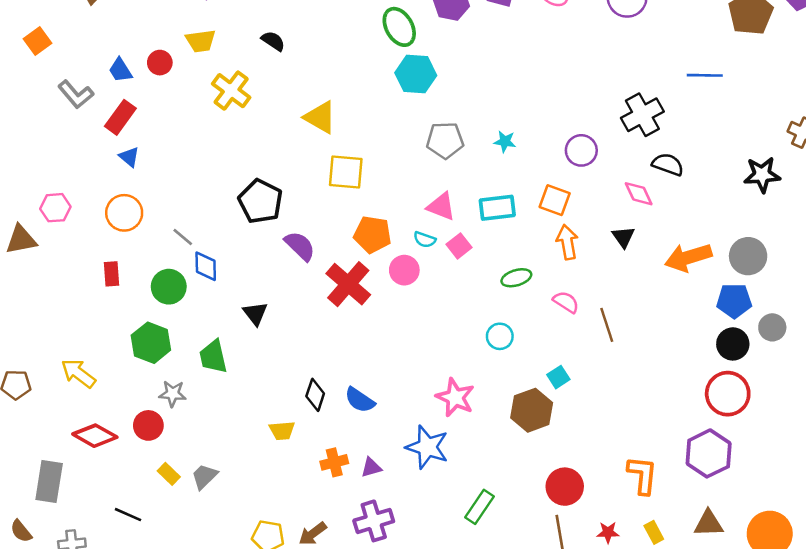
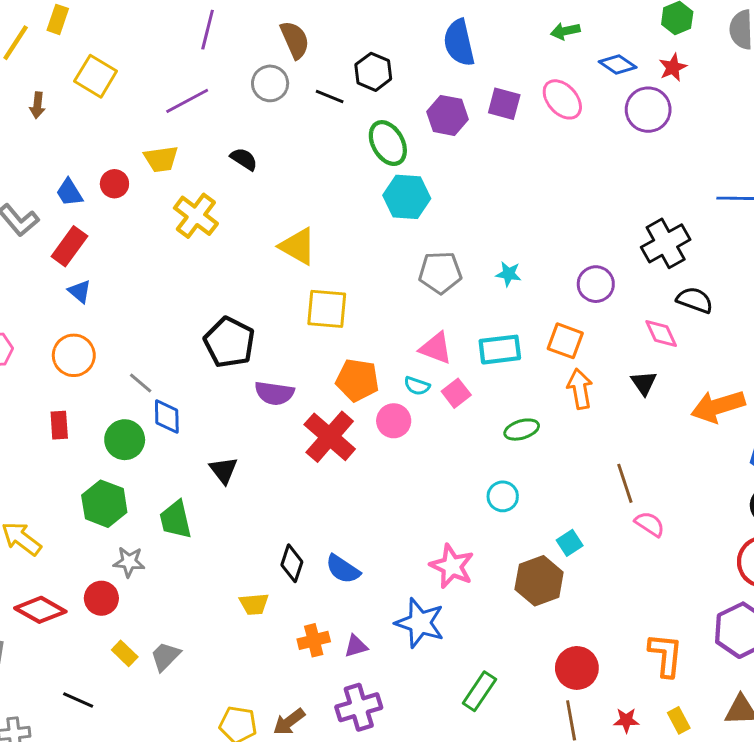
purple semicircle: (300, 246) -> (274, 393), turned 144
pink semicircle: (566, 302) -> (650, 524), moved

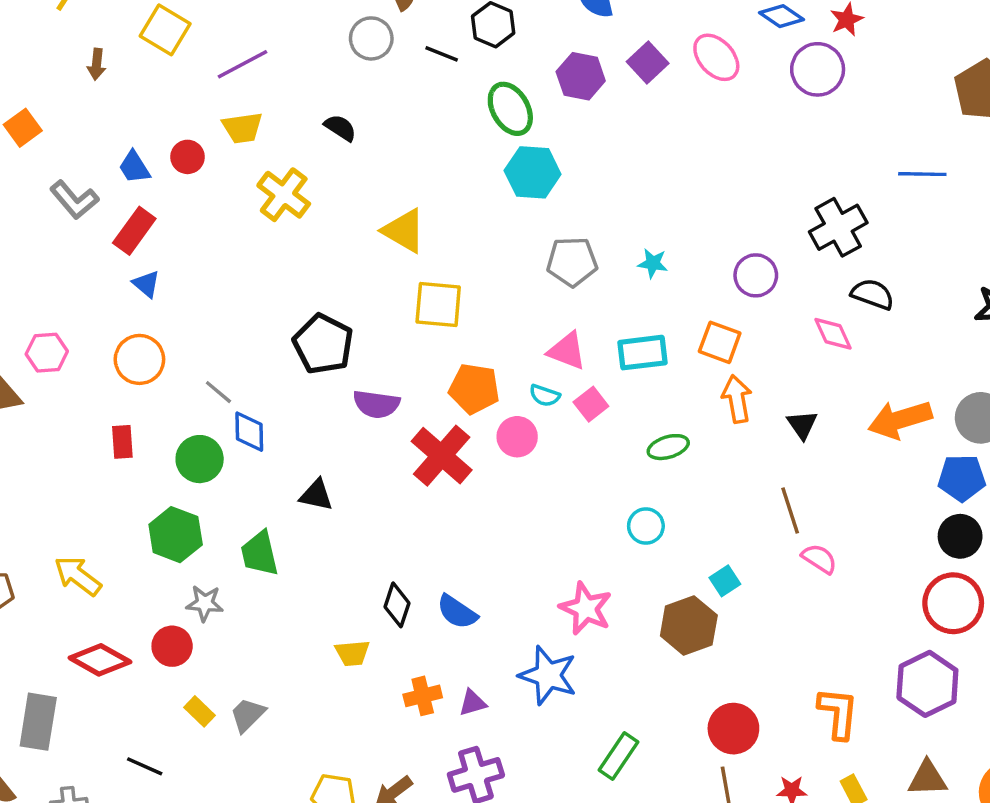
purple line: (187, 101) -> (242, 64), moved
purple square: (504, 104) -> (648, 62), turned 32
black triangle: (644, 383) -> (802, 425), moved
black triangle: (224, 470) -> (316, 495), turned -40

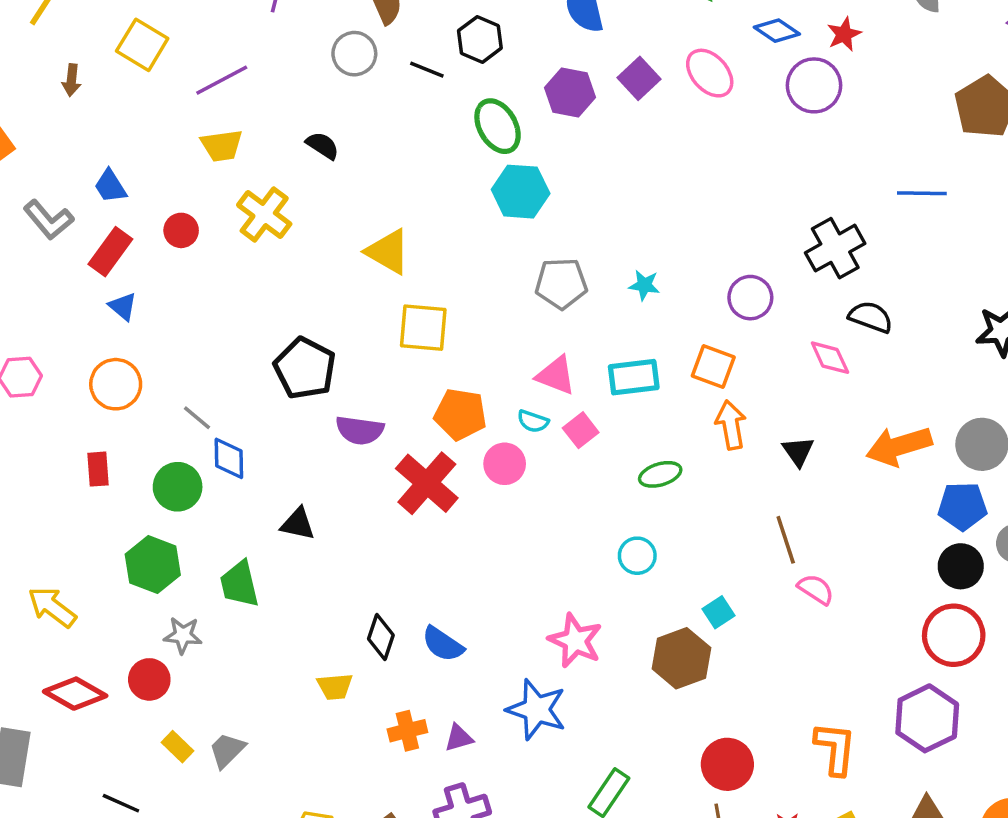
red circle: (188, 157) -> (181, 230), moved

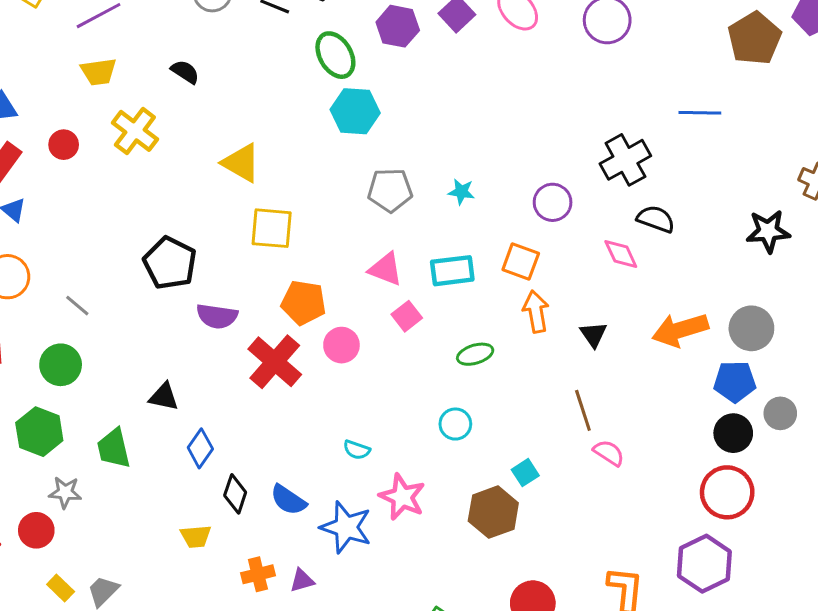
cyan semicircle: (533, 421) -> (357, 450), moved
blue diamond: (229, 458) -> (200, 448), moved, turned 36
blue star: (536, 710) -> (346, 527), moved

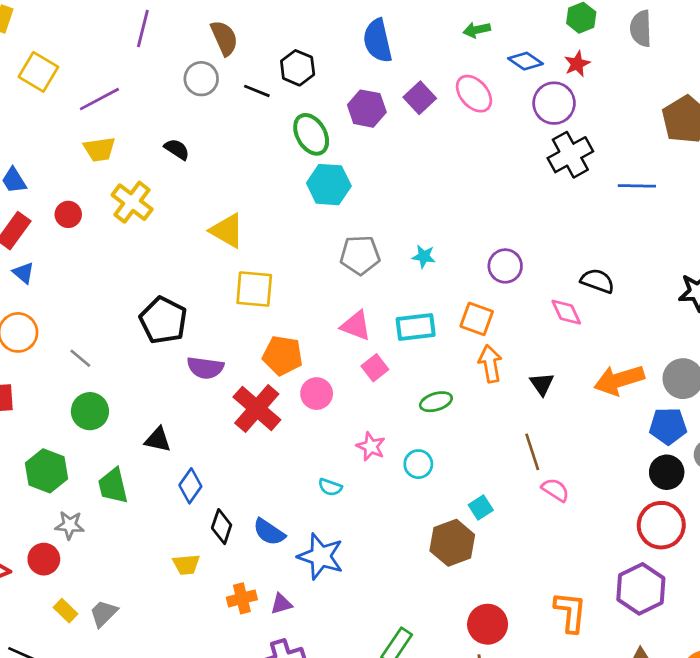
black cross: (625, 160) -> (570, 155), moved
green circle: (61, 365) -> (90, 411), moved
pink star: (402, 497) -> (371, 446), moved, size x0.7

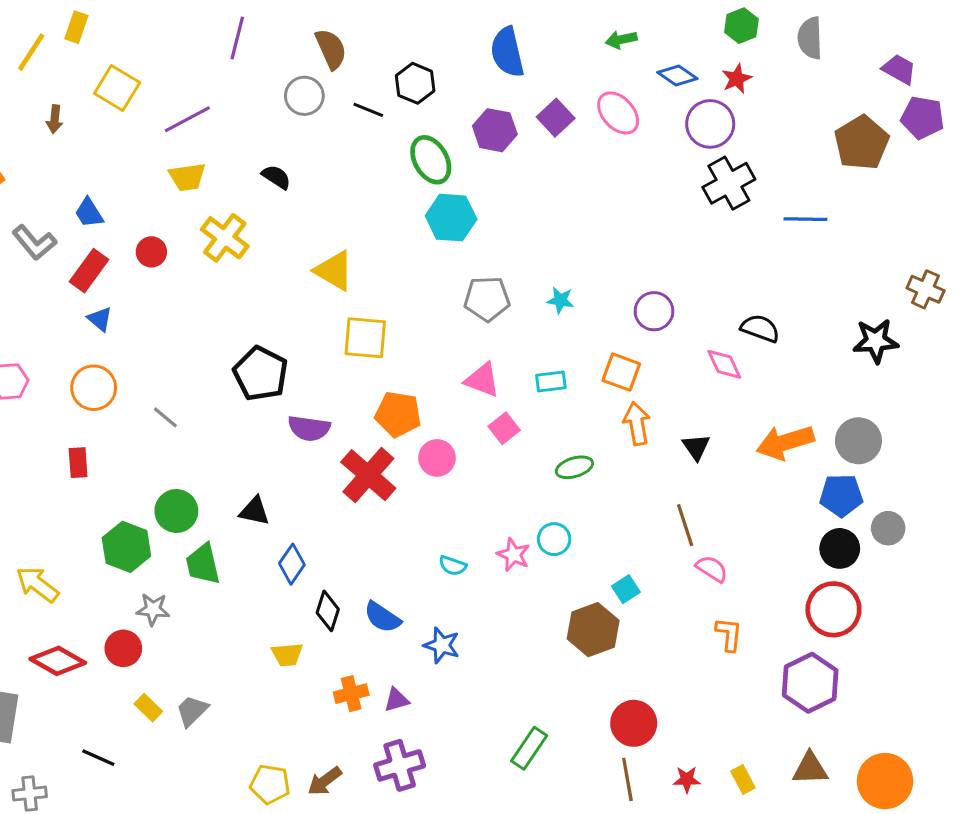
cyan rectangle: (416, 327) -> (551, 381), size x0.7
green circle: (90, 411) -> (176, 511), moved
pink star: (371, 446) -> (514, 555), moved
blue star: (321, 556) -> (442, 645), size x0.7
orange L-shape: (570, 612) -> (729, 634), moved, size x0.7

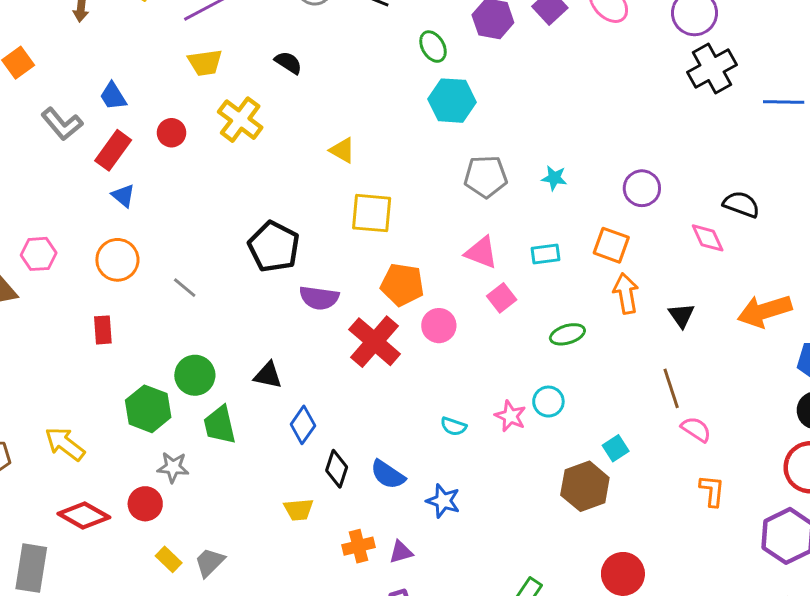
green ellipse: (431, 160) -> (433, 47), size x0.7
yellow triangle: (334, 271) -> (342, 150), size x0.7

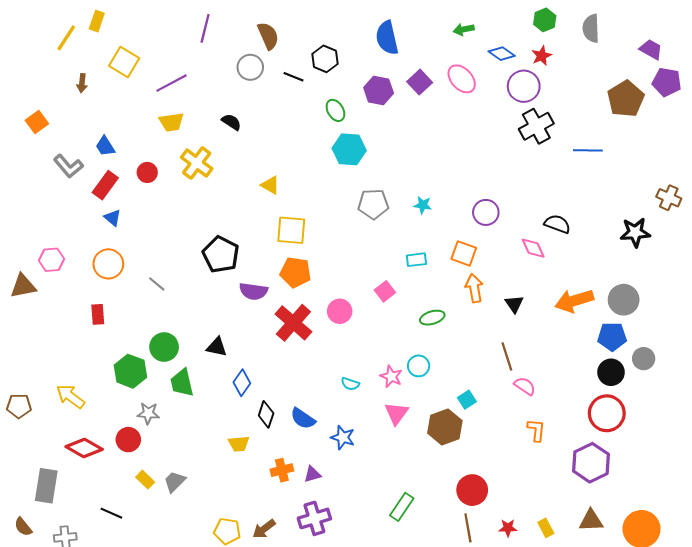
pink triangle: (481, 253) -> (396, 413), moved, turned 45
orange pentagon: (402, 285) -> (296, 272), moved

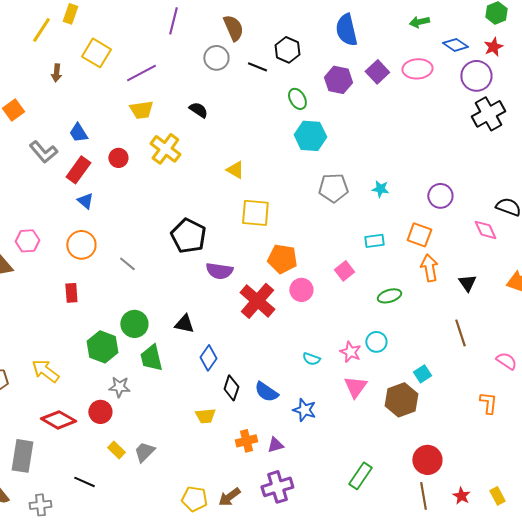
pink ellipse: (462, 79) -> (417, 69), turned -52
orange pentagon: (296, 272) -> (282, 259), moved
pink semicircle: (525, 386) -> (506, 361), moved
red star: (508, 528) -> (461, 496), turned 30

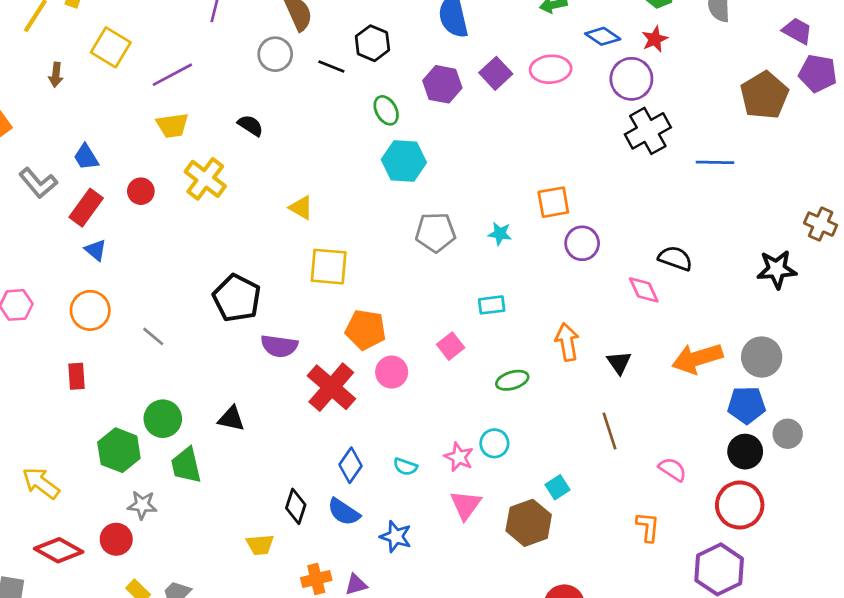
orange square: (419, 235) -> (553, 202), moved, turned -30
blue diamond: (208, 358) -> (351, 465), moved

